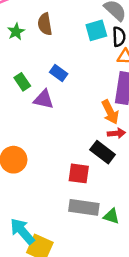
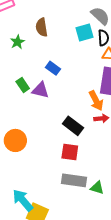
green star: (16, 32) -> (17, 42), moved
green rectangle: (22, 82) -> (23, 85), moved
black rectangle: (103, 152) -> (73, 126), moved

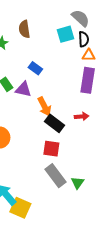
orange arrow: (96, 101) -> (44, 106), moved
gray rectangle: (74, 180) -> (55, 176), turned 45
green triangle: (97, 188) -> (78, 183), turned 48

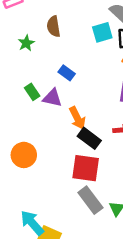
red square: (51, 149) -> (86, 168), size x1.4

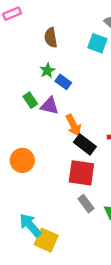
cyan square: (102, 32) -> (97, 43), turned 36
green star: (26, 43) -> (47, 71), moved
gray rectangle: (90, 200) -> (86, 204), size x0.7

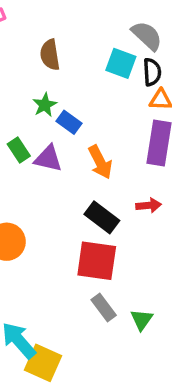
orange arrow: (73, 125) -> (100, 162), moved

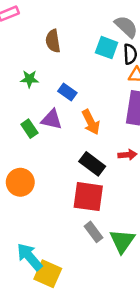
green star: (45, 105) -> (29, 79), moved, turned 30
green rectangle: (19, 150) -> (29, 129), moved
green triangle: (142, 320) -> (122, 241), size x1.5

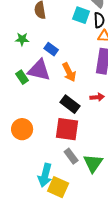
purple triangle: (52, 119) -> (39, 70), size x1.4
orange circle: (20, 182) -> (22, 129), moved
cyan arrow: (29, 257) -> (45, 175), moved, turned -125
yellow square: (48, 274) -> (58, 187), moved

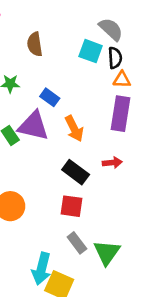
red square: (67, 129) -> (71, 206), size x0.7

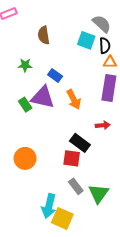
black rectangle: (76, 172) -> (80, 143), moved

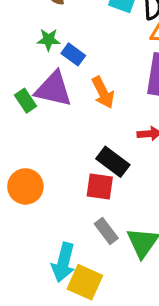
green star: (25, 65) -> (49, 40), moved

